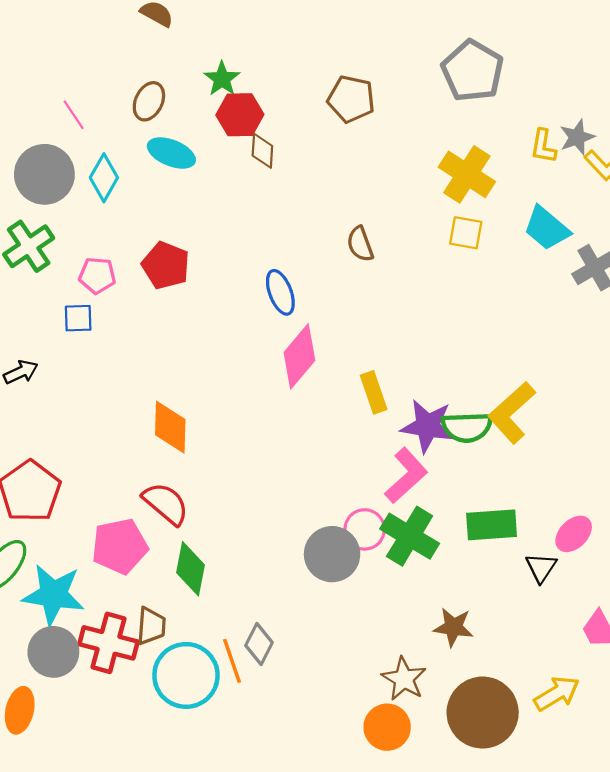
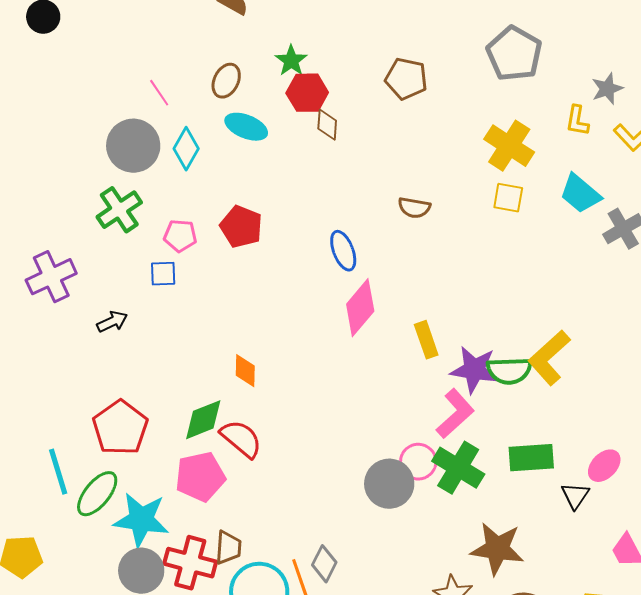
gray star: (577, 137) -> (607, 89), moved
brown semicircle: (360, 244) -> (414, 208), turned -60
orange diamond: (170, 427) -> (245, 371), size x0.7
green diamond: (190, 569) -> (203, 420), moved, turned 57
brown star: (453, 627) -> (497, 549), size x1.5

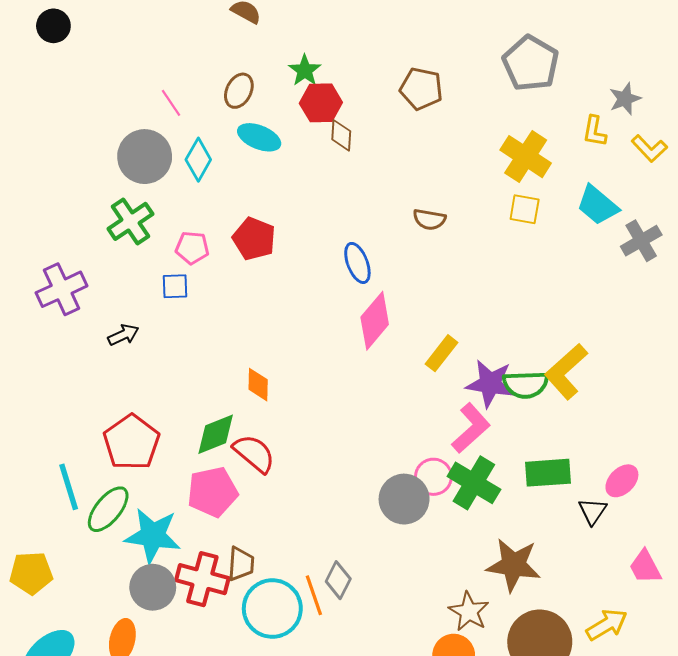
yellow rectangle: (426, 340) -> (442, 353), turned 57

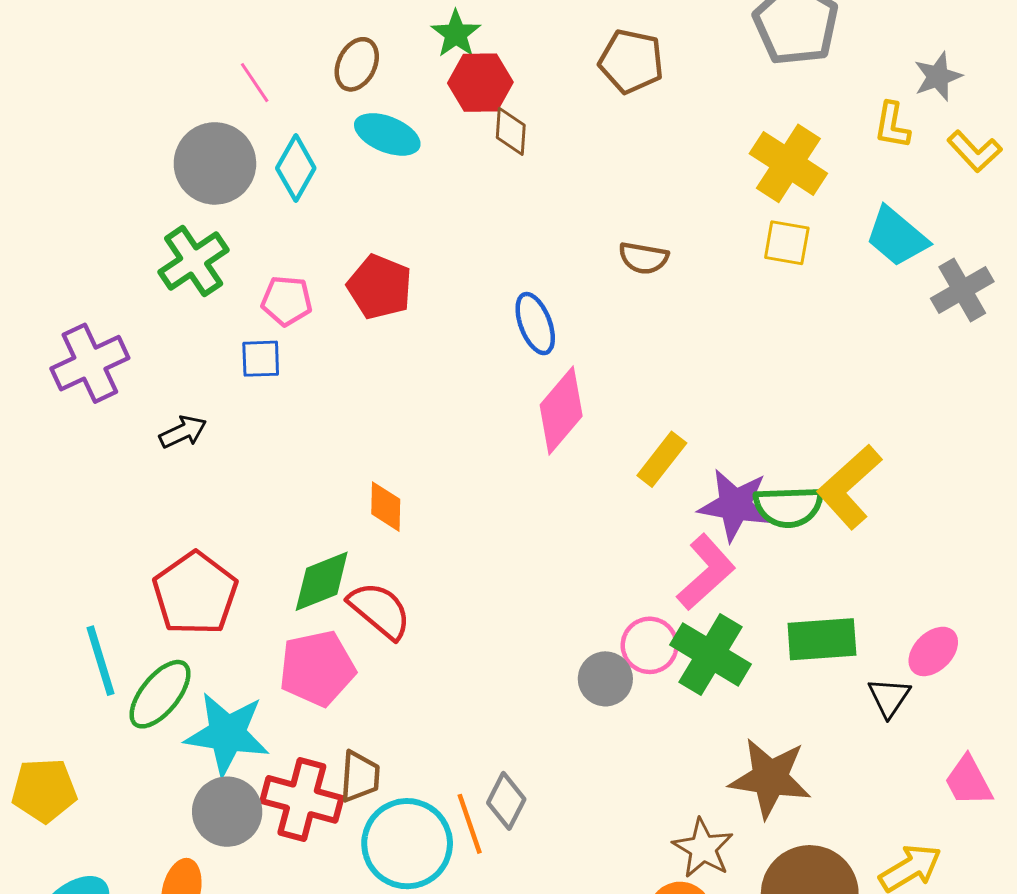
gray circle: (404, 499) -> (605, 679), size x0.7

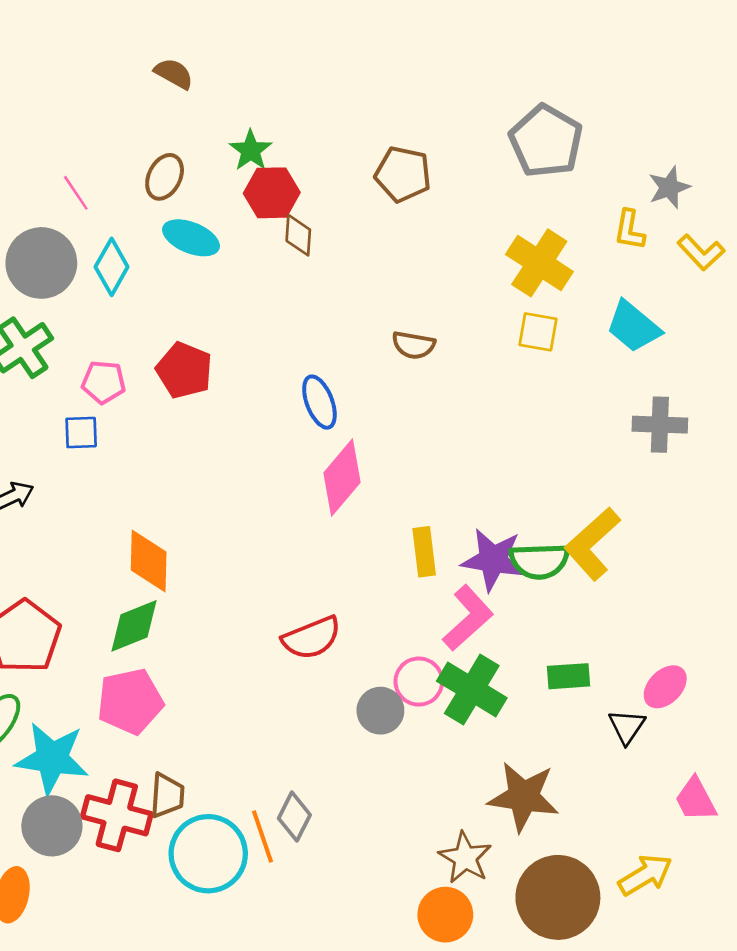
gray cross: (962, 290) -> (660, 425), moved, turned 32
yellow rectangle: (662, 459) -> (424, 552), moved, turned -45
orange diamond: (386, 507) -> (149, 561), moved, size x1.4
red semicircle: (380, 610) -> (312, 638), moved, turned 118
green rectangle: (822, 639) -> (568, 676), size x0.7

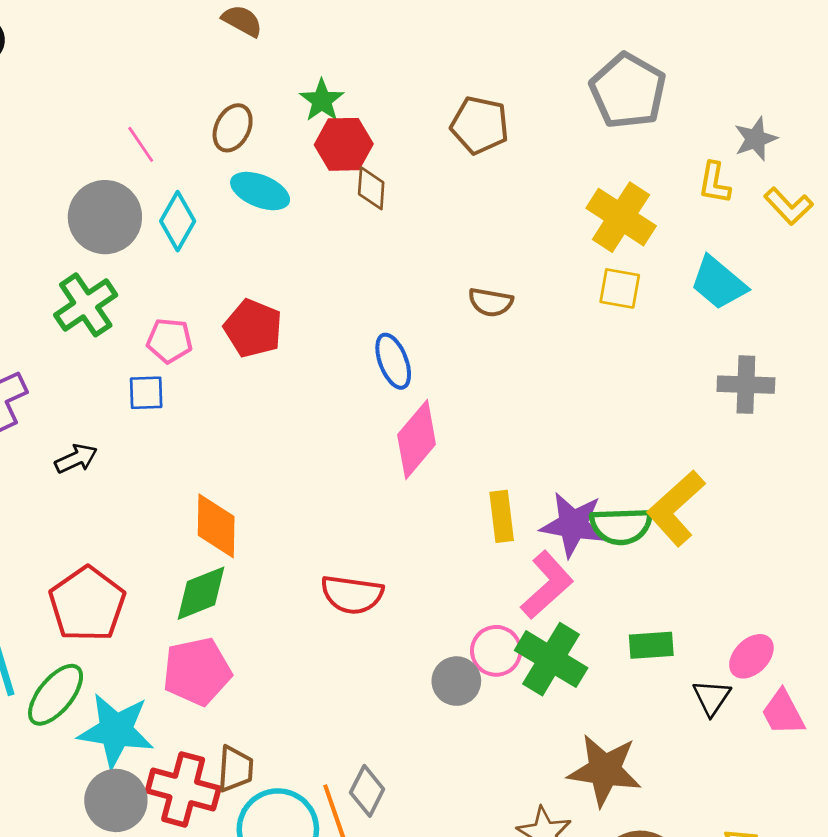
red semicircle: (312, 638) -> (352, 595), moved, turned 30
pink trapezoid: (696, 799) -> (783, 713), moved

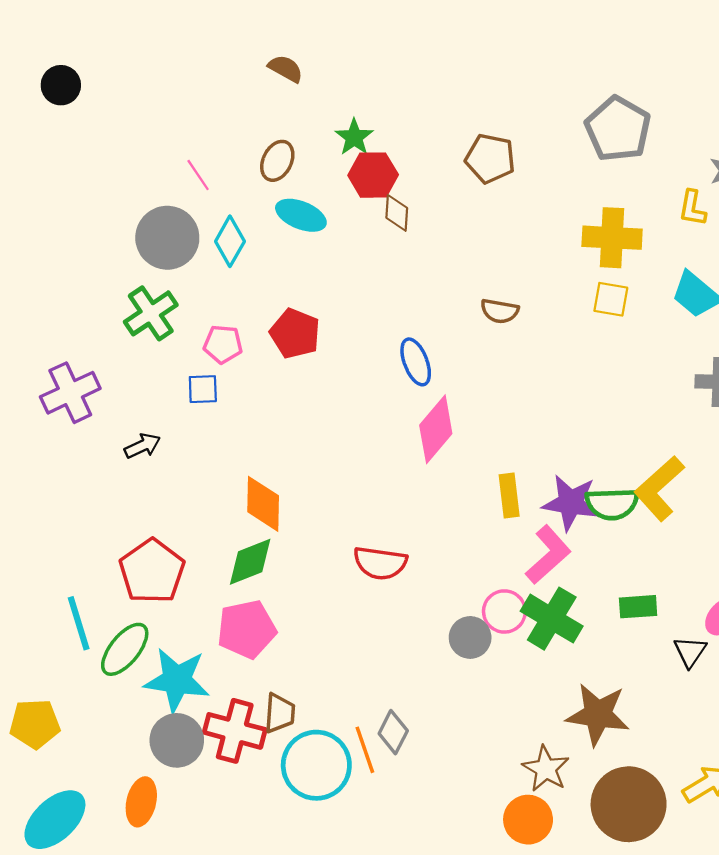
yellow cross: (621, 217) -> (612, 238), turned -30

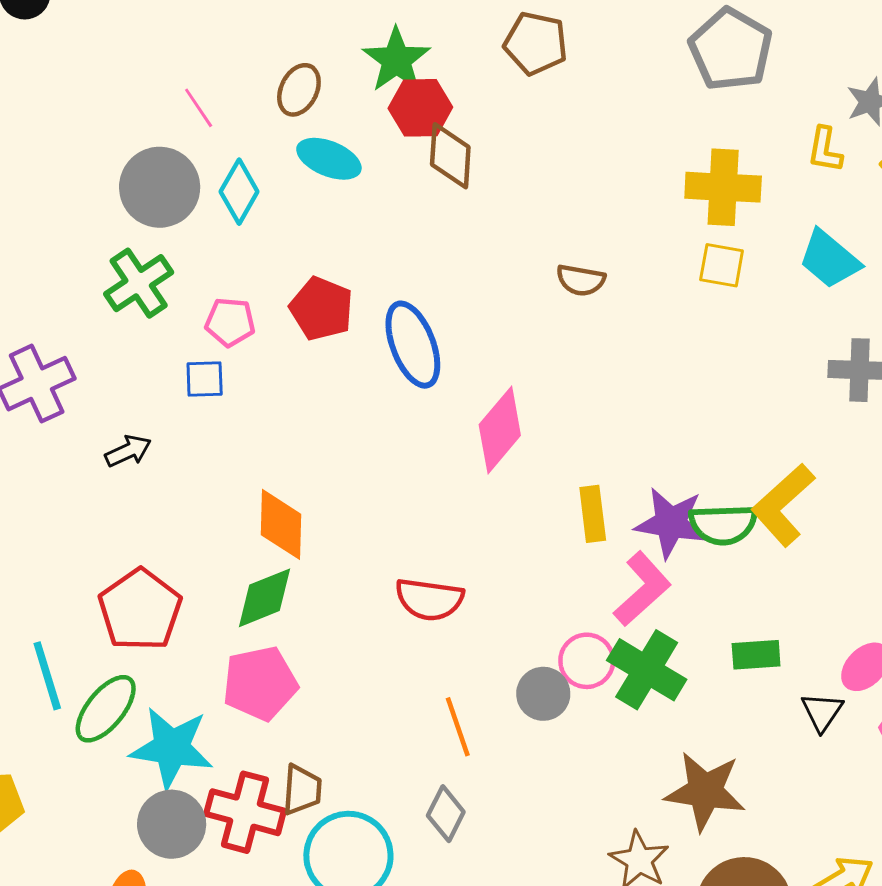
green star: (354, 137) -> (396, 60), size x1.4
brown pentagon: (490, 158) -> (536, 43), moved
brown diamond: (397, 213) -> (450, 156), size x1.4
blue ellipse: (416, 362) -> (413, 345), moved, size x1.4
orange line: (365, 750) -> (458, 727), moved

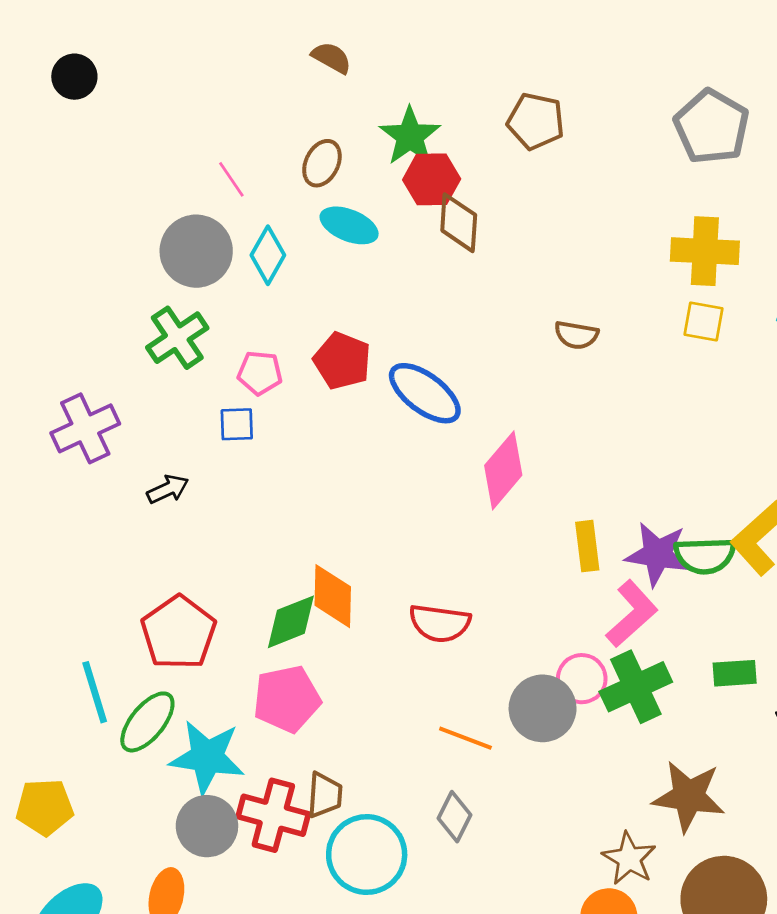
blue ellipse: (413, 345) -> (425, 393), turned -32
orange diamond: (281, 524) -> (333, 596), moved
green cross: (647, 670) -> (636, 687), turned 34
gray circle: (543, 694) -> (543, 708), size x1.4
orange line: (458, 727) -> (465, 738), turned -50

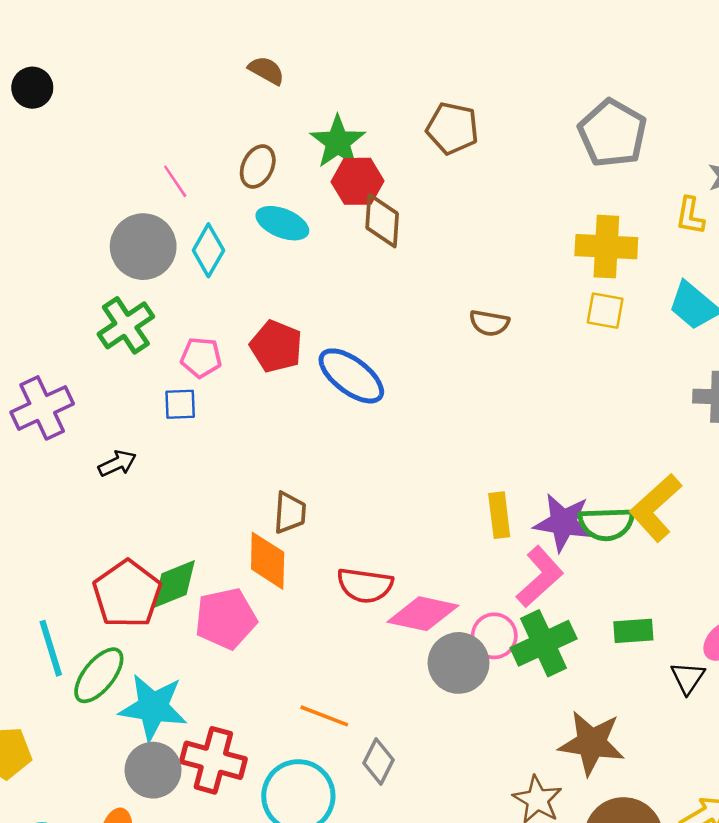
pink diamond: (503, 470) -> (423, 614), moved, turned 62
green diamond: (291, 622) -> (174, 584), moved
pink pentagon: (287, 699) -> (226, 619), moved
orange line: (465, 738) -> (324, 716), moved
brown trapezoid: (325, 795) -> (290, 513), moved

